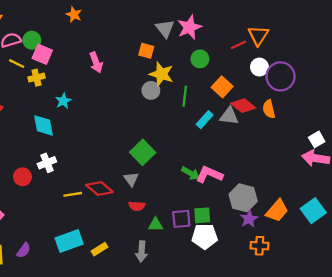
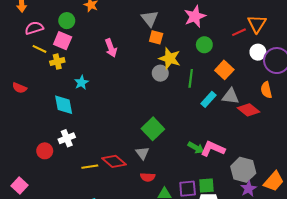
gray triangle: (165, 29) -> (150, 19), moved
green circle: (32, 40) -> (67, 21), moved
red diamond: (243, 106) -> (248, 110), moved

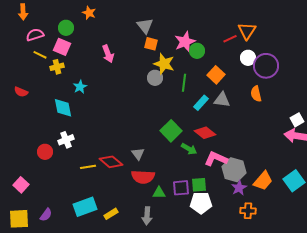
pink star: (195, 16) -> (185, 42), moved
red diamond: (248, 110) -> (205, 133), moved
green square: (153, 129) -> (171, 131), moved
pink L-shape: (213, 149) -> (216, 159), moved
red semicircle: (148, 177) -> (143, 177), size x1.6

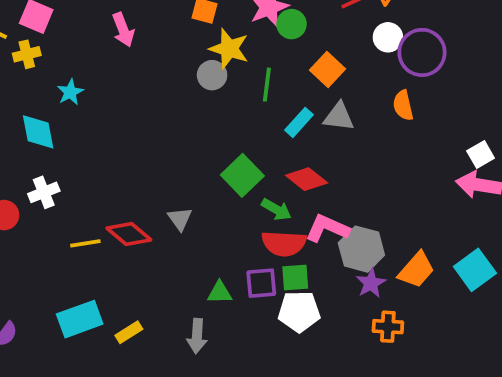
red semicircle: (143, 177) -> (284, 243), moved

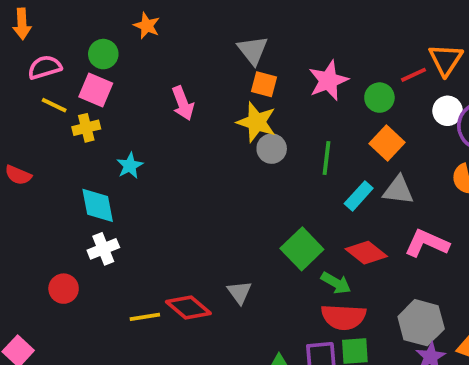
green circle: (291, 24) -> (379, 98), moved
yellow star: (229, 49) -> (256, 122), moved
white cross: (44, 192) -> (103, 249), moved
pink L-shape: (327, 228) -> (427, 243), moved

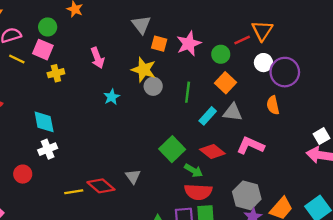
orange square: (264, 84) -> (159, 44), moved
yellow cross: (86, 128) -> (56, 73), moved
cyan star: (130, 166) -> (112, 97), moved

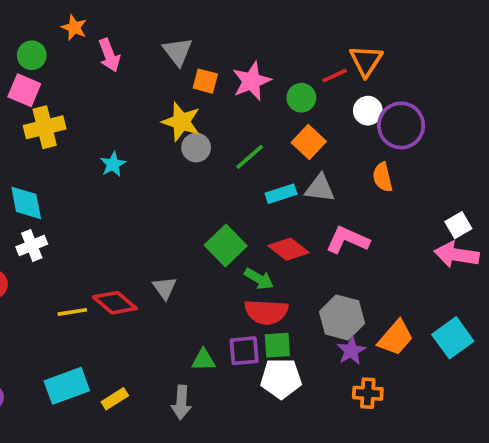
pink arrow: (97, 58) -> (109, 55), moved
yellow cross: (56, 73) -> (45, 127), size x1.5
green line: (188, 92) -> (250, 157), turned 42
cyan star: (112, 97) -> (113, 164), moved
cyan rectangle: (208, 116) -> (281, 194), turned 30

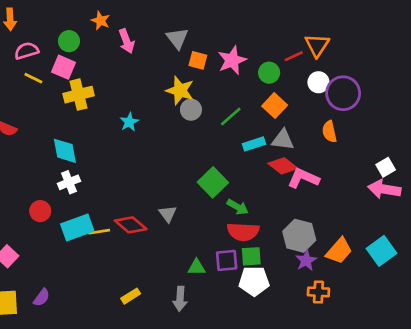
red diamond: (288, 249) -> (283, 166), moved
cyan rectangle: (67, 386) -> (77, 228), moved

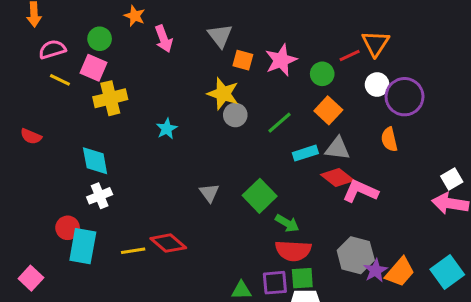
gray triangle: (168, 214) -> (209, 193), moved
cyan rectangle: (77, 228) -> (83, 246), moved, turned -60
purple star: (306, 260) -> (376, 270), moved

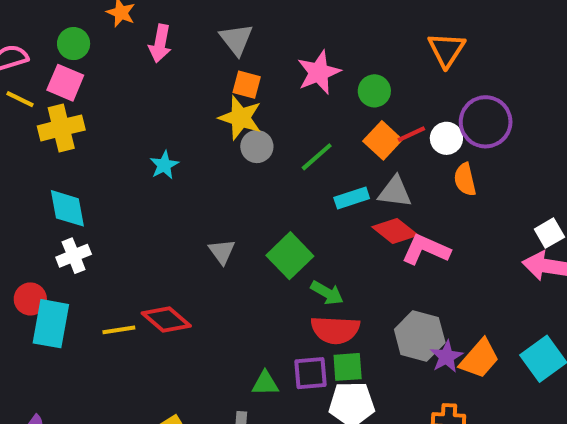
pink arrow: (164, 39) -> (160, 44), turned 32
red line: (350, 56) -> (411, 134), moved
orange square: (243, 60) -> (247, 85), moved
white circle: (377, 84) -> (446, 138), moved
yellow cross: (110, 98) -> (61, 128), moved

